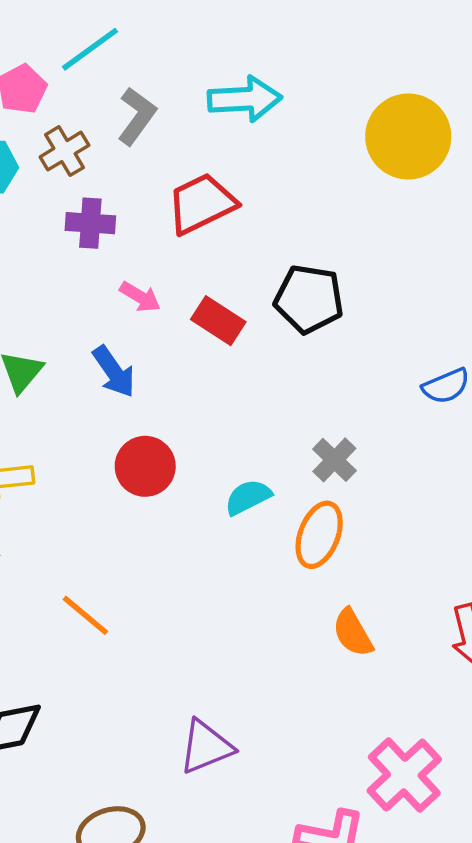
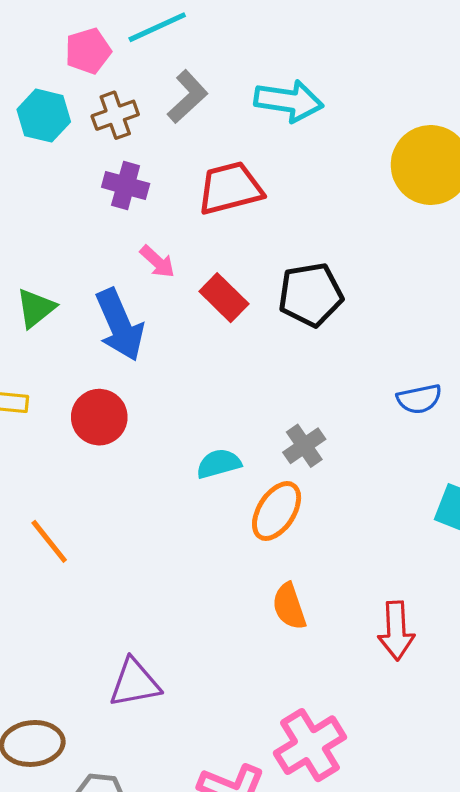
black pentagon: (309, 299) -> (311, 295), turned -30
blue arrow: (114, 372) -> (120, 325), size x1.4
red circle: (145, 466) -> (99, 417), moved

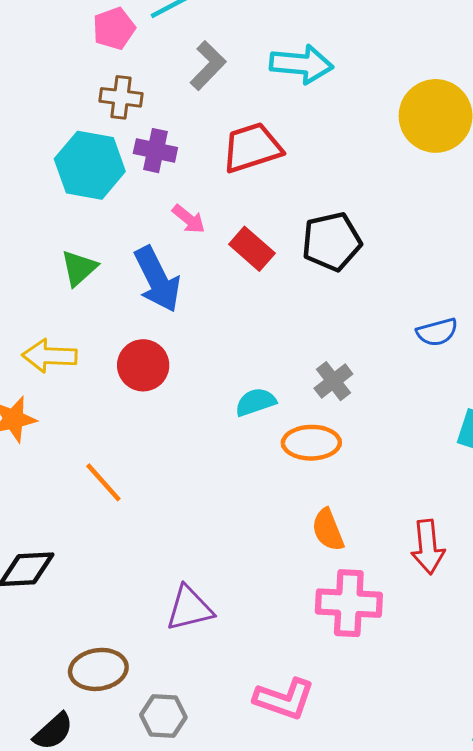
brown cross: (115, 115) -> (121, 97), moved, turned 30
cyan hexagon: (44, 116) -> (90, 165), moved, size x1.4
orange ellipse: (277, 511) -> (311, 443), turned 60
pink cross: (310, 745) -> (349, 603), moved, turned 38

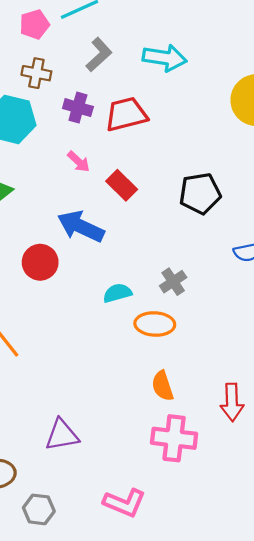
purple cross: (155, 151) -> (78, 108), moved
black pentagon: (332, 242) -> (200, 193), moved
blue arrow: (157, 279) -> (81, 226), moved, turned 138

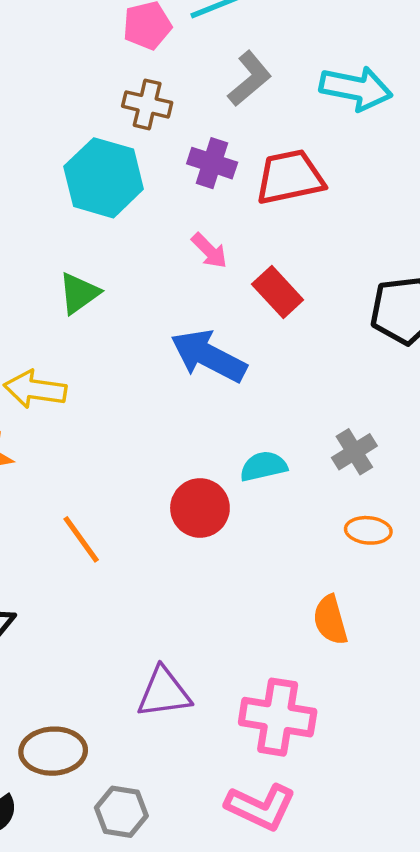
red circle: (40, 262) -> (200, 508), moved
orange ellipse: (155, 324) -> (368, 530), moved, size x0.7
pink cross: (174, 438) -> (278, 717), moved

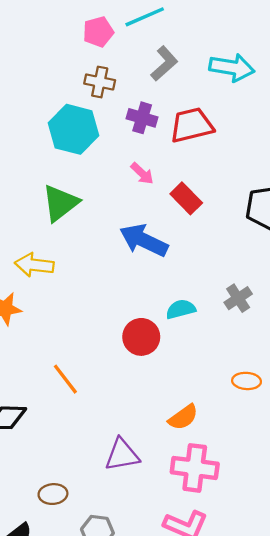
green triangle: (79, 293) -> (60, 203), size x1.4
orange ellipse: (368, 530) -> (247, 381), moved
orange line: (81, 539) -> (65, 379), moved
orange semicircle: (330, 620) -> (183, 417), moved, turned -108
brown ellipse: (53, 751) -> (53, 494), size x0.7

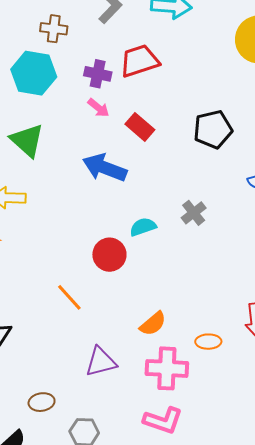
purple cross: (142, 118) -> (98, 74), moved
green triangle: (60, 203) -> (27, 140), turned -36
orange line: (65, 379) -> (69, 297), moved
orange ellipse: (247, 381) -> (208, 342), moved

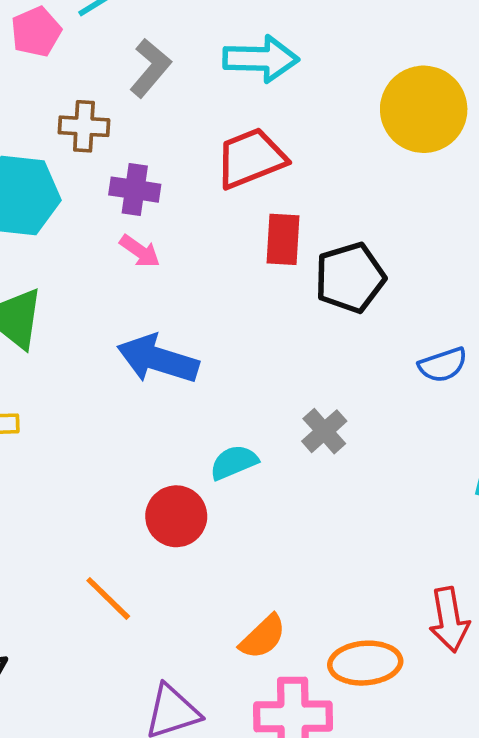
brown cross: (54, 29) -> (84, 126), moved
red trapezoid: (139, 61) -> (251, 158), moved
red rectangle: (140, 127) -> (283, 239), moved, turned 56
orange ellipse: (208, 342) -> (365, 663), size x1.5

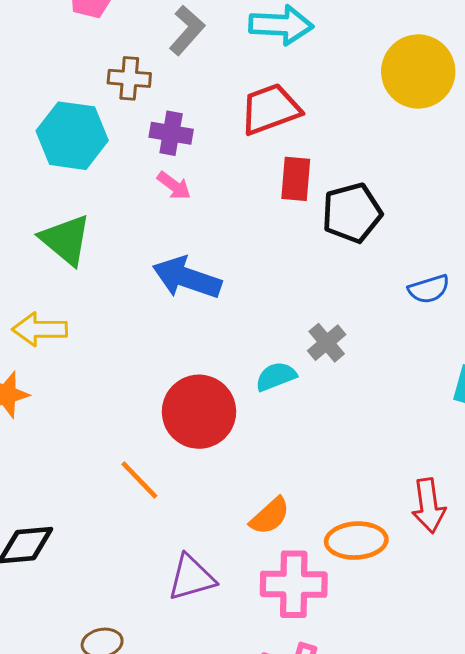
cyan semicircle: (234, 462) -> (276, 376), moved
red circle: (176, 516) -> (199, 412), size x1.4

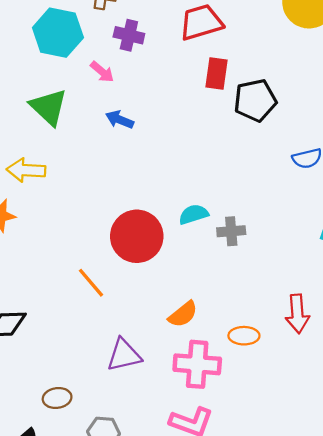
pink arrow: (174, 186) -> (102, 72), moved
blue arrow: (187, 278) -> (120, 120), moved, size x0.6
gray cross: (327, 343) -> (231, 231), moved, turned 32
orange ellipse: (356, 541) -> (244, 336), size x0.7

